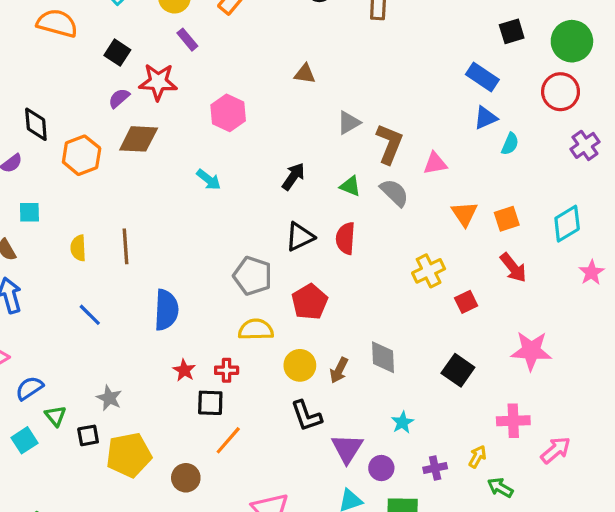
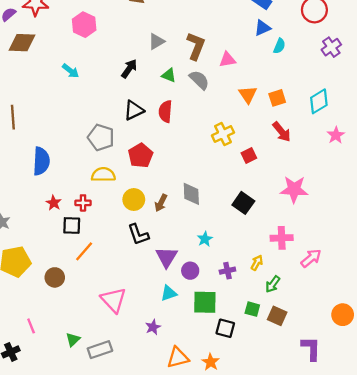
gray triangle: (349, 123) -> (156, 41), moved
green arrow: (500, 488) -> (273, 284), turned -84

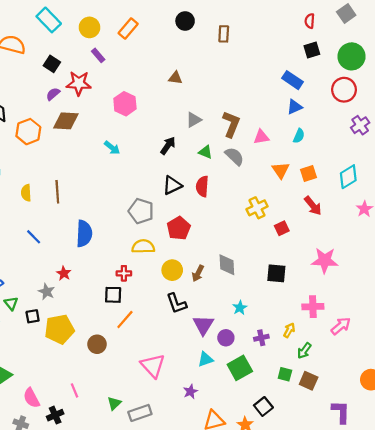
cyan semicircle: (279, 46) -> (299, 136), moved
red star: (54, 203) -> (64, 273), moved
black square: (243, 203) -> (276, 273), turned -30
green square: (205, 302) -> (240, 368), turned -30
black square: (225, 328) -> (263, 407), moved, turned 36

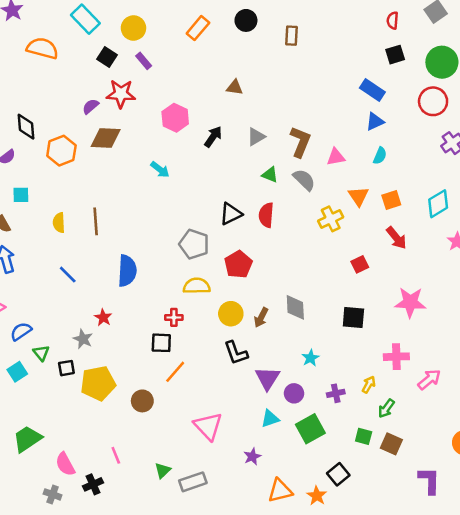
orange rectangle: (128, 28) -> (198, 28), moved
black square: (52, 64) -> (107, 57), moved
black arrow: (168, 146) -> (213, 137), moved
yellow cross: (257, 208) -> (331, 219), moved

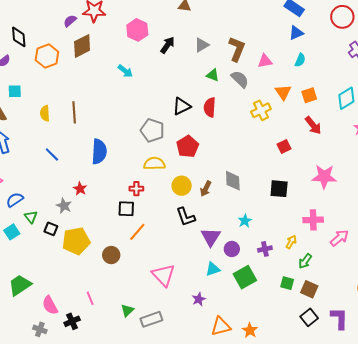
brown diamond: (106, 138) -> (82, 46), turned -30
black square: (66, 368) -> (51, 229), turned 32
black square: (338, 474) -> (309, 317), moved

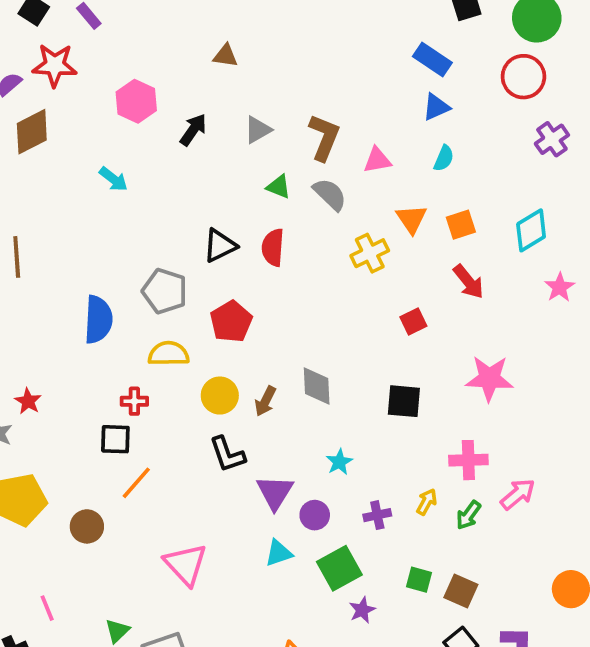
blue semicircle: (99, 152) -> (98, 320), moved
green arrow: (305, 261) -> (468, 515), moved
purple star: (199, 299) -> (362, 610), moved

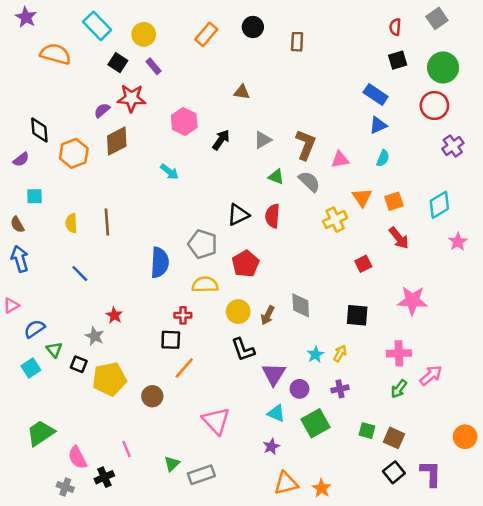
yellow arrow: (427, 502) -> (340, 353), moved
cyan triangle: (279, 553) -> (276, 413), turned 42
purple star: (362, 610) -> (271, 447), moved

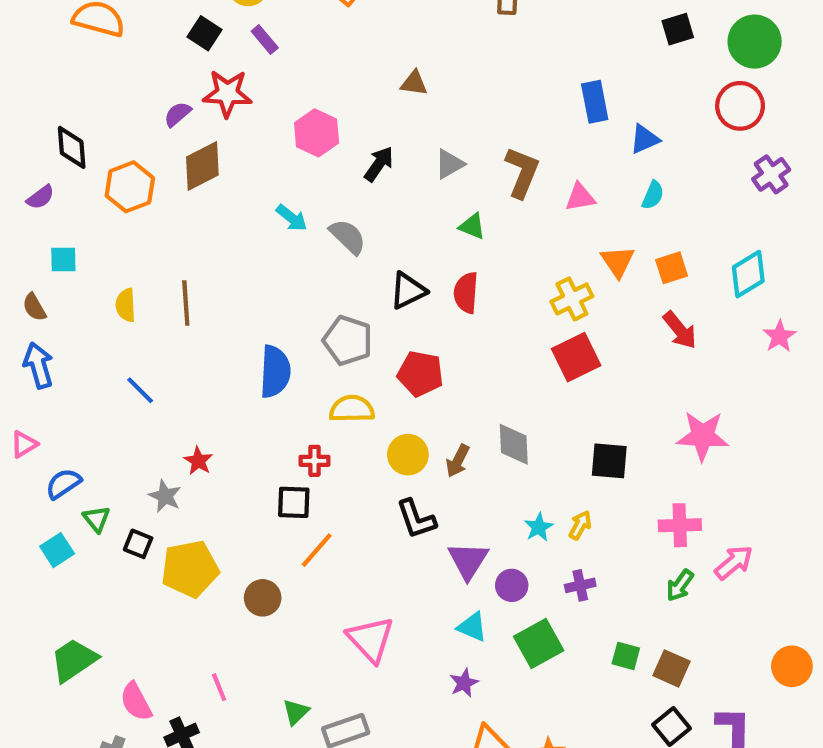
blue rectangle: (376, 94) -> (595, 102), moved, turned 45
gray semicircle: (309, 182) -> (348, 237), moved
red pentagon: (246, 264) -> (420, 374), turned -30
red square: (363, 264) -> (576, 357), moved, size x1.6

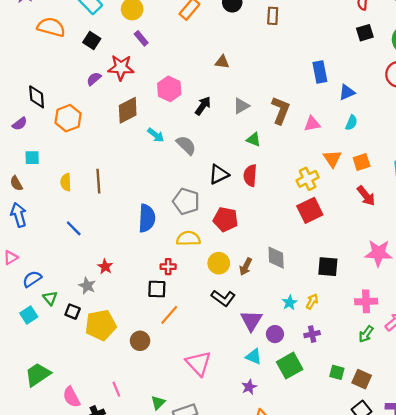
black square: (204, 33) -> (92, 41), moved
brown diamond: (202, 166) -> (128, 110), moved
black L-shape: (416, 519) -> (223, 298), turned -35

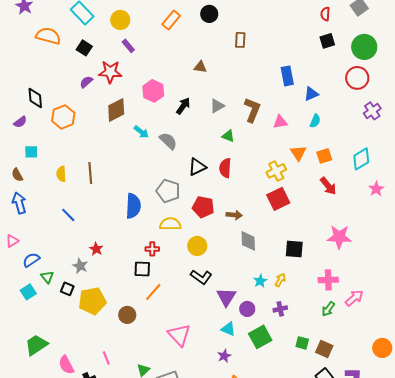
brown rectangle: (273, 16) -> (240, 40), moved
brown arrow: (246, 267) -> (234, 215), moved, turned -112

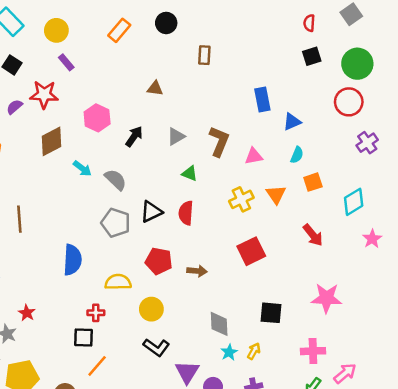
orange square: (324, 156) -> (313, 182), moved
yellow cross: (276, 171) -> (241, 199), moved
gray pentagon: (168, 191) -> (116, 223), moved
gray diamond: (248, 241) -> (219, 324), moved

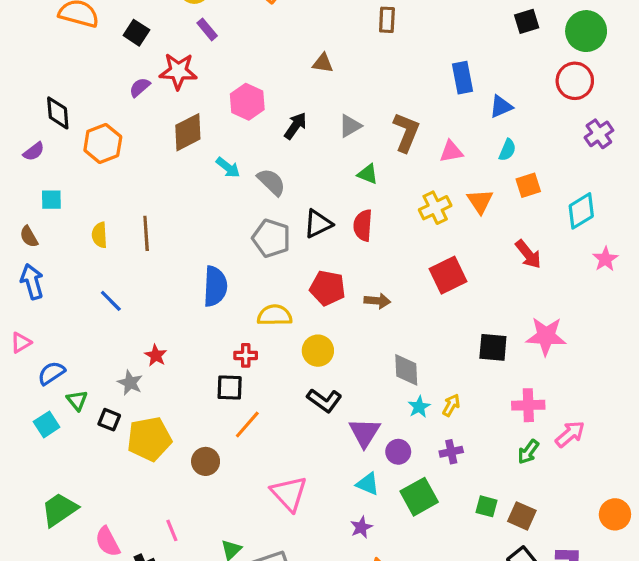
black square: (271, 313) -> (493, 347), moved

